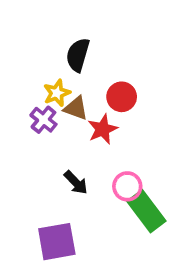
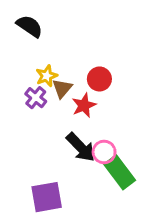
black semicircle: (78, 55) -> (30, 26), moved, turned 108
brown triangle: (76, 108) -> (62, 88), turned 50
black arrow: (76, 183) -> (81, 147), moved, size x1.5

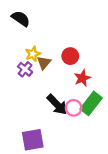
red star: (84, 105) -> (82, 78), moved
green rectangle: (120, 172) -> (91, 103), moved, turned 75

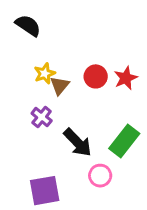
purple cross: (25, 69) -> (42, 117), moved
red star: (82, 78) -> (126, 78), moved
pink circle: (74, 108) -> (100, 176), moved

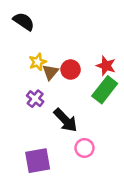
red circle: (96, 76) -> (71, 70), moved
red star: (126, 78) -> (106, 66), turned -30
green rectangle: (124, 141) -> (105, 90), moved

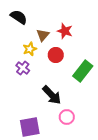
red star: (106, 66) -> (65, 31), moved
brown triangle: (50, 72) -> (43, 35), moved
purple cross: (35, 99) -> (23, 68), moved

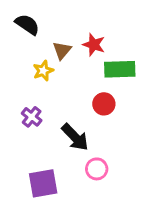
red circle: (56, 55) -> (104, 104), moved
purple cross: (23, 68) -> (32, 117), moved
green rectangle: (83, 71) -> (120, 69), moved, turned 50

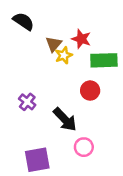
yellow star: (43, 71) -> (64, 55), moved

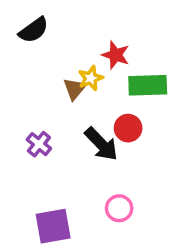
black semicircle: (23, 21) -> (34, 30), turned 110
brown triangle: (54, 44) -> (75, 89), moved
black arrow: (65, 119) -> (101, 144), moved

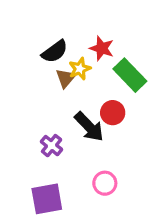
black semicircle: (34, 30) -> (55, 51), moved
green rectangle: (148, 85) -> (130, 75), turned 48
purple cross: (39, 144) -> (52, 146), moved

